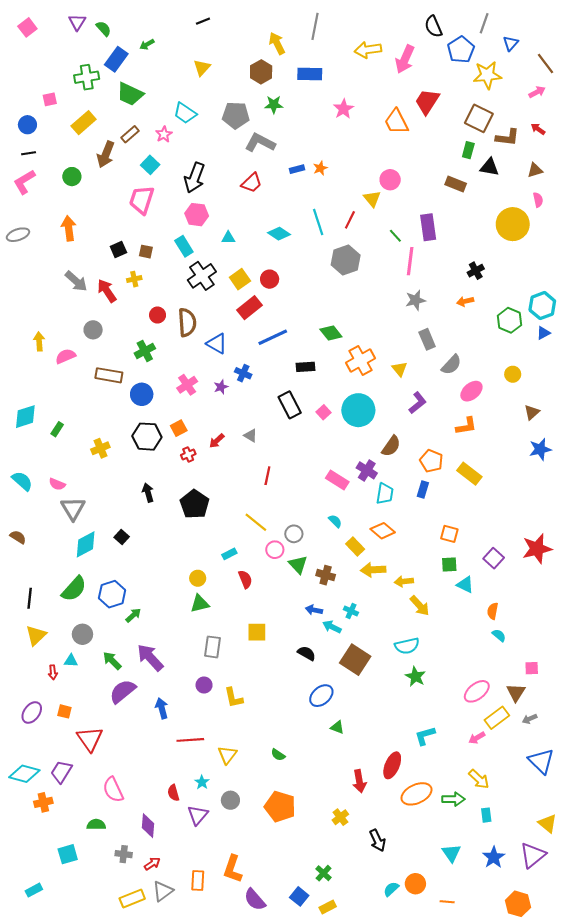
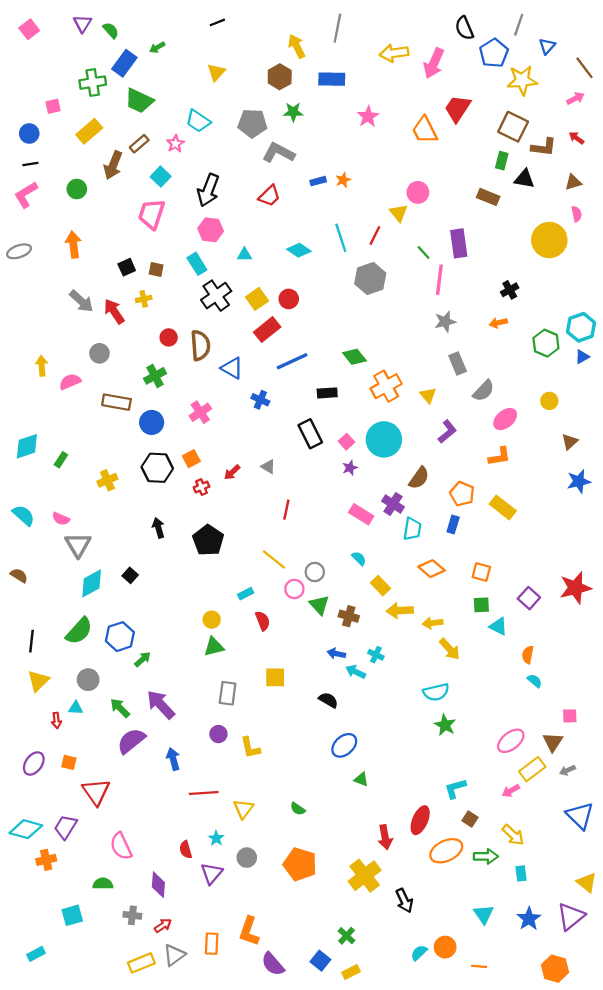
purple star: (221, 387) -> (350, 468), moved
orange diamond: (383, 531) -> (431, 569), moved
brown square: (355, 660) -> (470, 819), moved, size x0.5
yellow cross: (340, 817) -> (365, 876), size x1.8

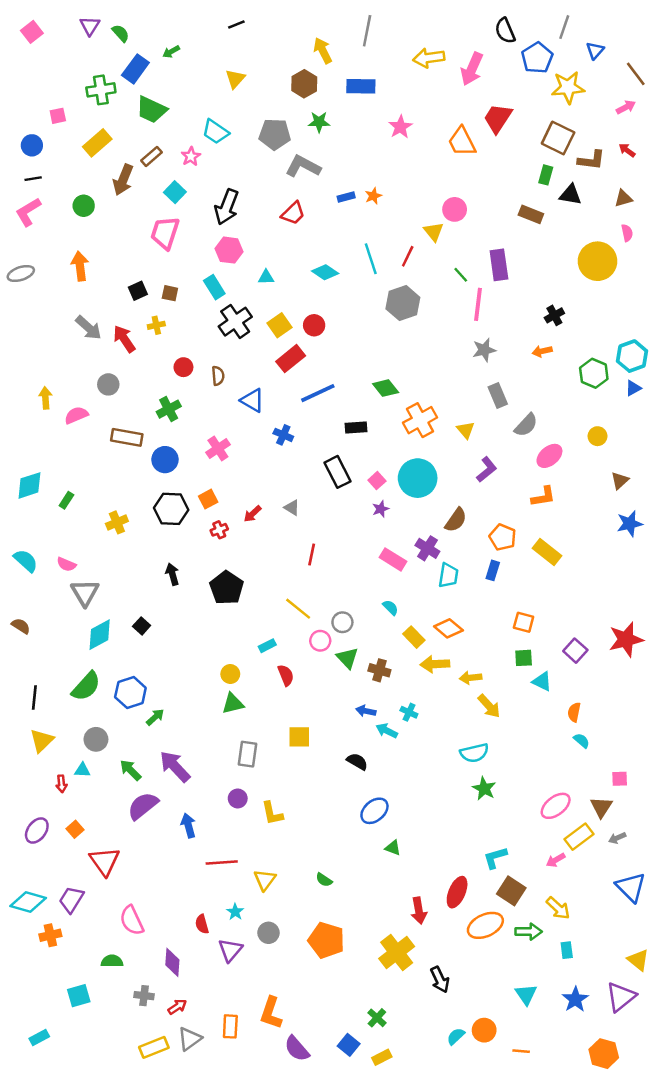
brown semicircle: (200, 345) -> (218, 376), size x0.6
orange diamond: (431, 569) -> (448, 628), moved
orange square: (69, 762) -> (75, 829), turned 35
brown square: (470, 819) -> (511, 891), size x1.6

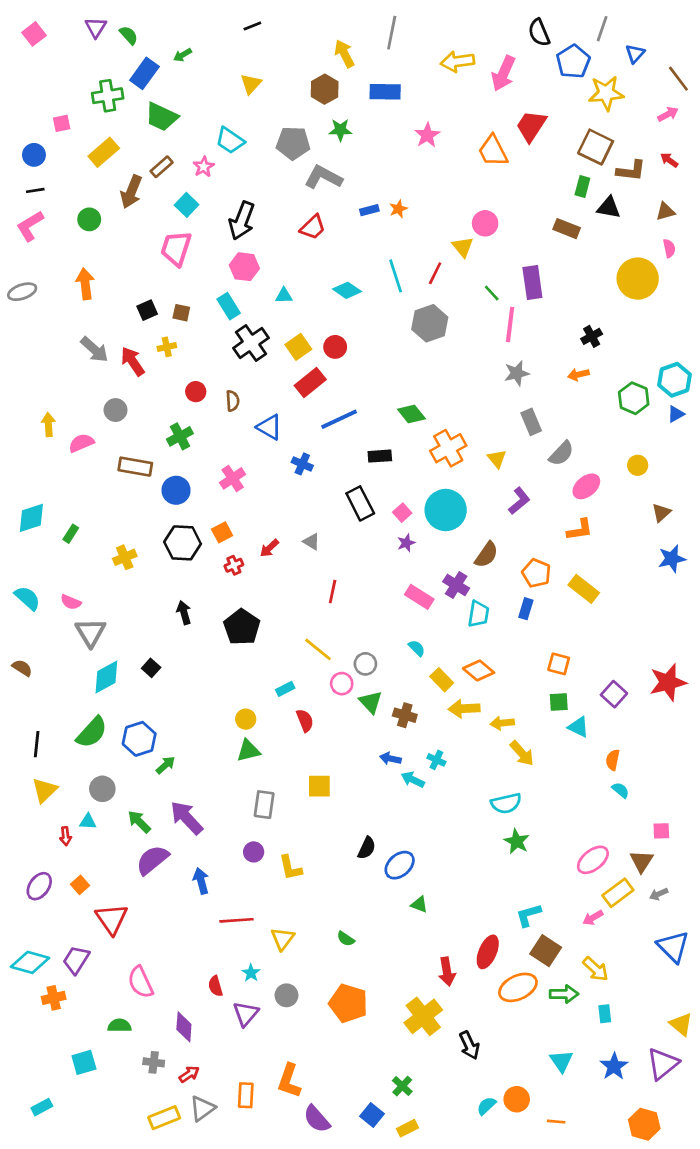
black semicircle: (357, 761) -> (367, 848), moved, turned 85

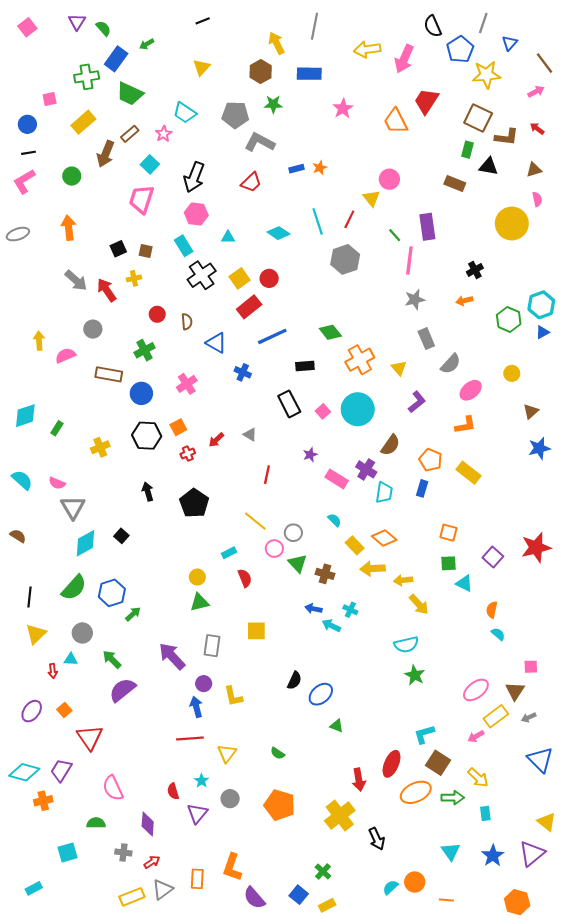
purple star: (406, 543) -> (310, 455), moved
purple arrow: (187, 818) -> (172, 656), moved
blue arrow: (201, 881) -> (196, 707), moved

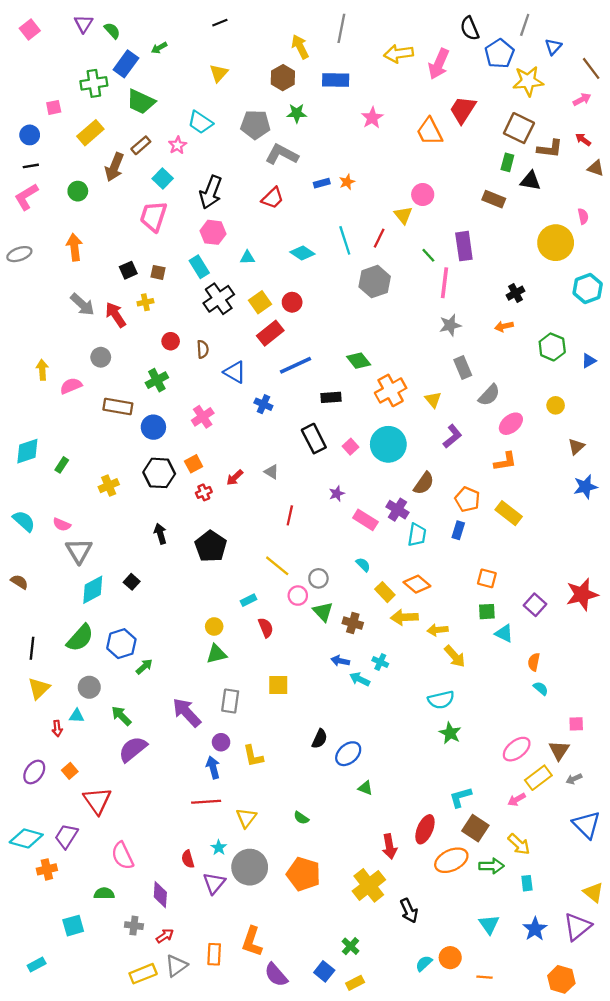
brown triangle: (534, 170) -> (596, 168), moved, turned 35
cyan hexagon: (541, 305) -> (588, 288), moved
gray circle: (230, 799) -> (250, 867), size x1.8

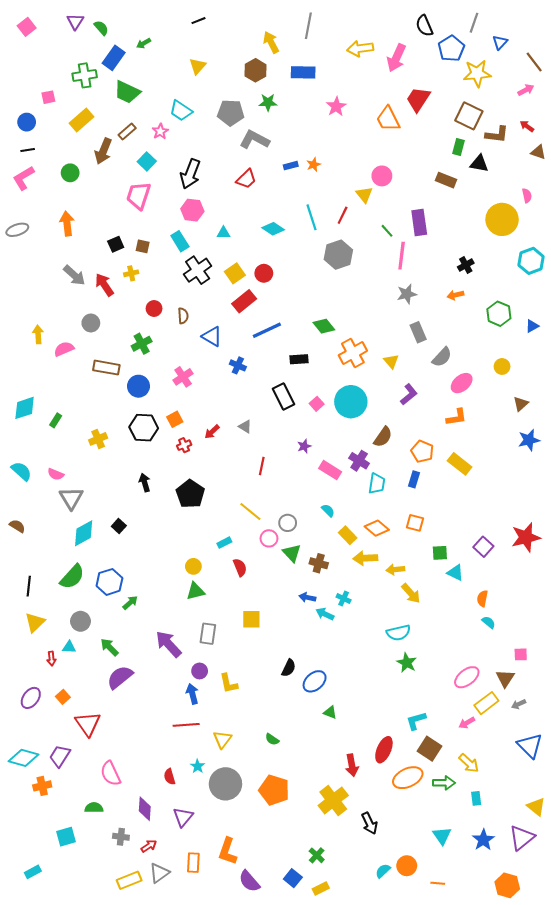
orange square: (487, 578) -> (415, 523), moved
purple triangle: (214, 883) -> (183, 817), moved

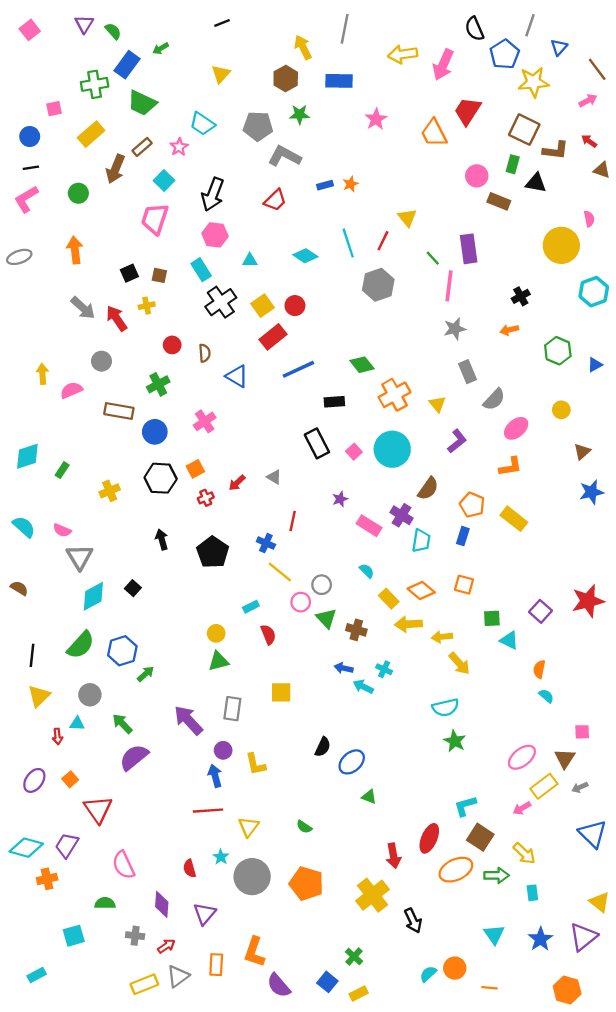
pink circle: (382, 176) -> (477, 176), moved
blue cross: (238, 365) -> (266, 543), moved

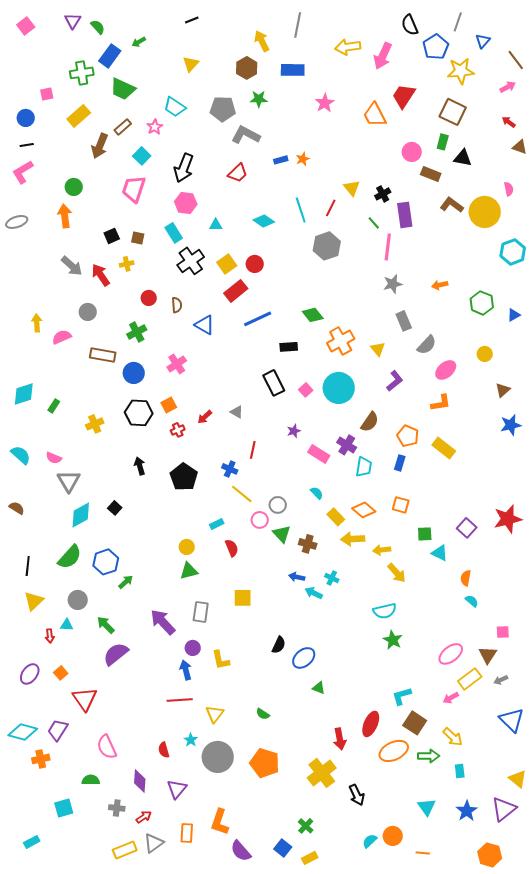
brown L-shape: (556, 150) -> (452, 205), moved, turned -150
green circle: (78, 193) -> (74, 187), moved
black cross: (521, 296) -> (383, 194), moved

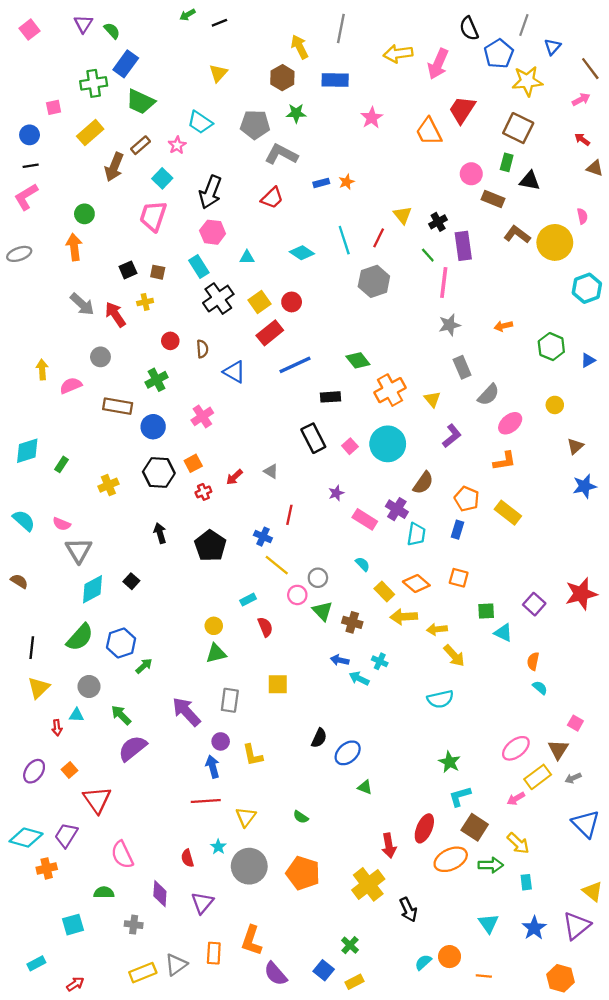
green arrow: (139, 42) -> (187, 15), moved
pink square: (503, 632) -> (575, 723), turned 32
green star: (393, 640) -> (450, 762), moved
red arrow: (144, 817) -> (75, 984), moved

